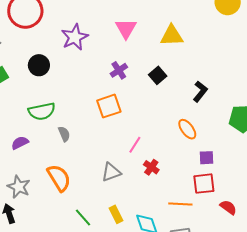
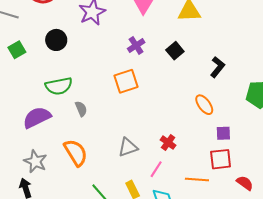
purple semicircle: (20, 143) -> (37, 117), size x1.6
pink line: (135, 145) -> (156, 169), moved

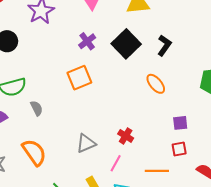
black square: (175, 51) -> (126, 44), size x1.6
black L-shape: (217, 67) -> (164, 45), moved
orange ellipse: (204, 105) -> (156, 84), moved
red square: (221, 159) -> (179, 149), size x0.7

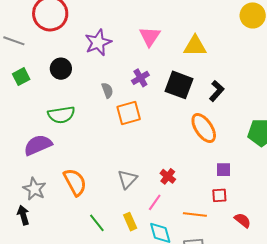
black square: (126, 44) -> (179, 85), turned -32
orange ellipse: (156, 84) -> (204, 128), size x1.4
gray semicircle: (37, 108) -> (107, 90), moved
gray triangle: (86, 143) -> (127, 179), turned -30

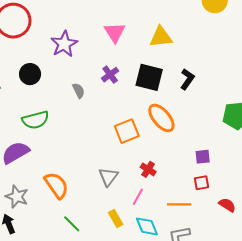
orange square: (129, 113) -> (127, 131), moved
orange ellipse: (204, 128) -> (161, 118), moved
green line: (97, 223) -> (72, 224), moved

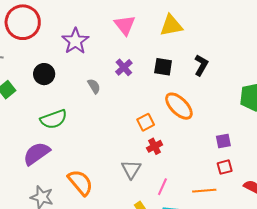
black square: (149, 77) -> (163, 67), size x0.7
orange square: (127, 131) -> (146, 122), size x0.7
red cross: (148, 169) -> (155, 146), moved, turned 35

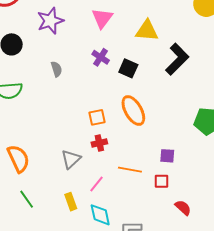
black L-shape: (201, 65) -> (177, 59), moved, size x1.5
purple cross: (124, 67) -> (101, 57), moved, turned -30
orange line: (204, 191) -> (130, 170), moved

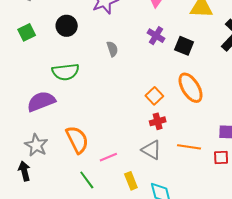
orange square: (97, 117) -> (154, 96), turned -30
gray triangle: (71, 159) -> (151, 150), moved, turned -45
pink line: (97, 184) -> (108, 157), moved, turned 30

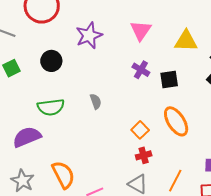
black square: (184, 46) -> (169, 80), turned -30
gray semicircle: (112, 49) -> (96, 101), moved
orange line: (189, 147) -> (175, 181), turned -70

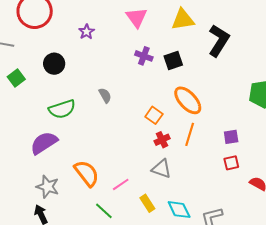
purple star: (89, 35) -> (87, 32), size x0.6
orange line: (175, 181) -> (190, 134), moved

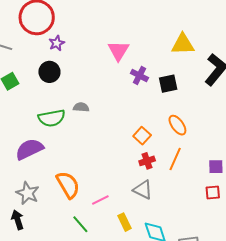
pink triangle: (136, 17) -> (118, 51), moved
purple star: (87, 32) -> (57, 43), moved
gray semicircle: (105, 95) -> (81, 107), moved, turned -63
orange ellipse: (188, 100) -> (177, 125), size x0.7

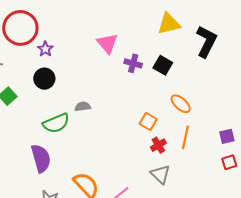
black square: (168, 84) -> (163, 65), turned -36
purple semicircle: (29, 149) -> (41, 158), turned 112
gray triangle: (143, 190) -> (160, 174), turned 30

